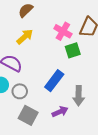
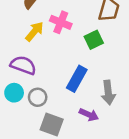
pink cross: (63, 31) -> (61, 22), moved
purple arrow: (60, 112) -> (89, 115), turned 56

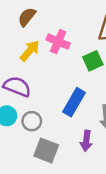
purple arrow: (89, 115) -> (86, 141), turned 72

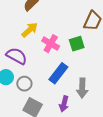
pink cross: (58, 42) -> (51, 44), moved

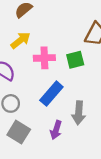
pink cross: (51, 44) -> (44, 58), turned -36

